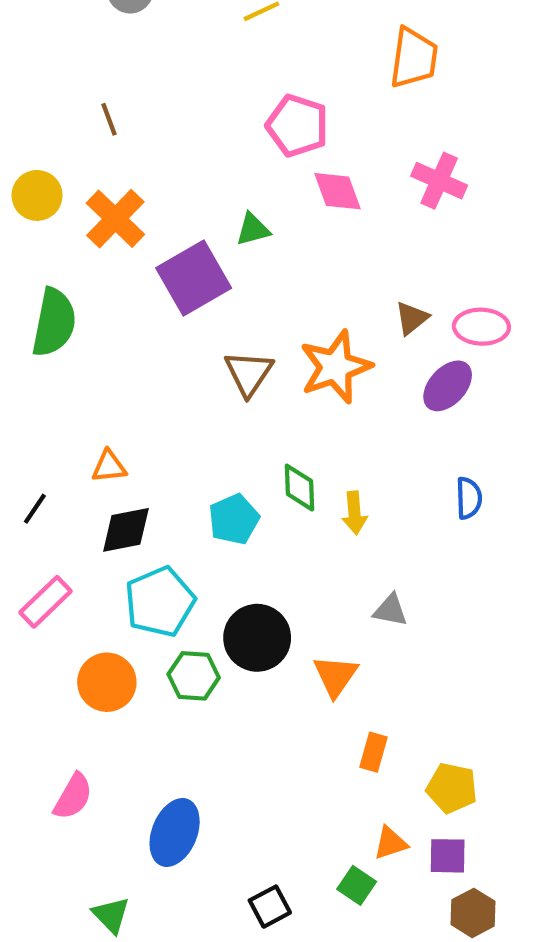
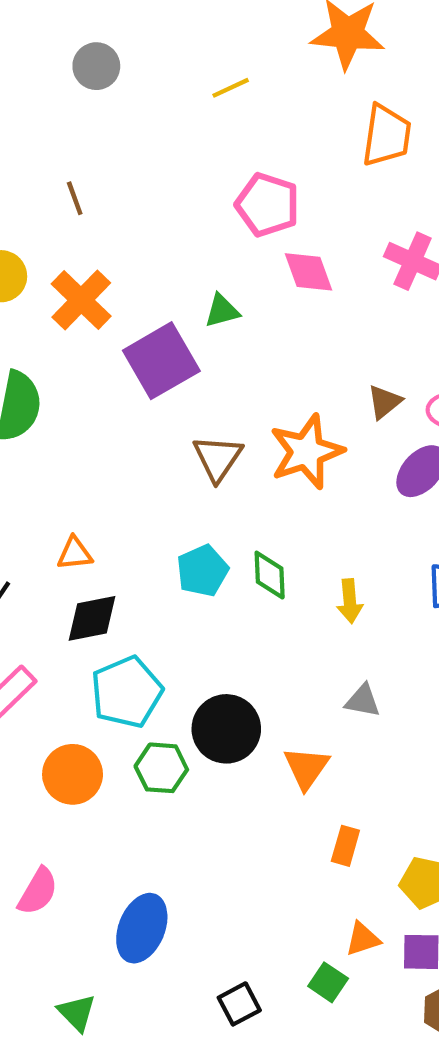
yellow arrow: (354, 513) -> (350, 601), moved
cyan pentagon: (234, 519) -> (202, 571), moved

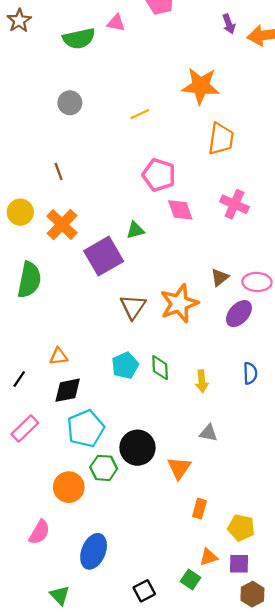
orange circle: (73, 774) -> (69, 487), moved

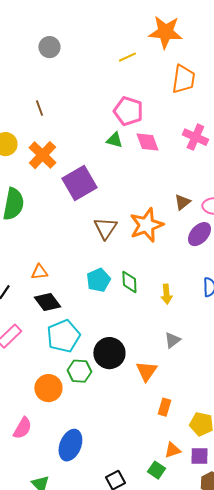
yellow line: (140, 114) -> (127, 57), moved
green triangle: (135, 230) -> (114, 140), moved, turned 30
black diamond: (68, 390) -> (47, 302), turned 64
gray triangle: (208, 433) -> (172, 340), turned -48

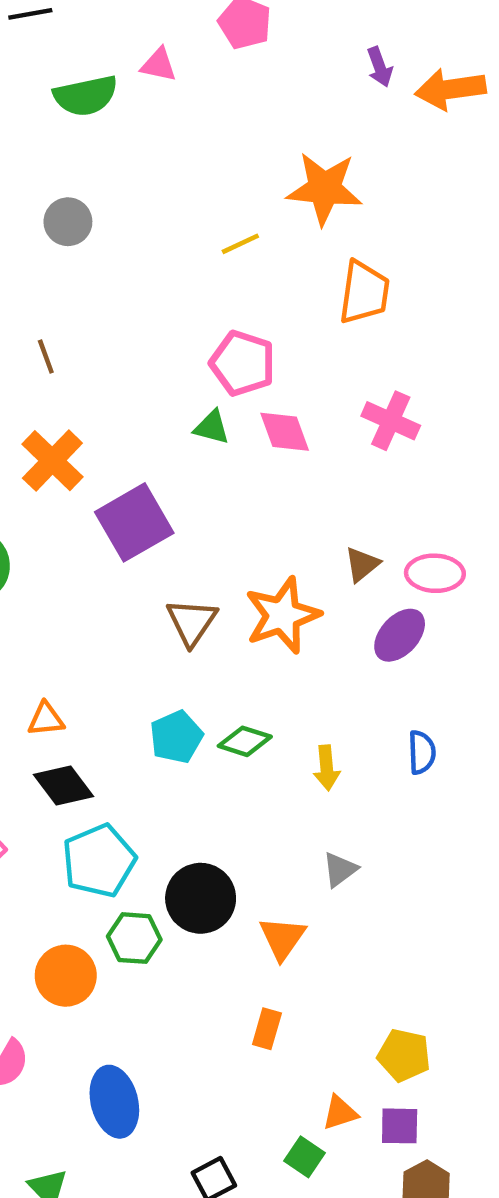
green diamond: (129, 282) -> (245, 741), turned -70
orange rectangle: (164, 407) -> (267, 1029), moved
blue ellipse: (70, 445) -> (114, 1102), turned -36

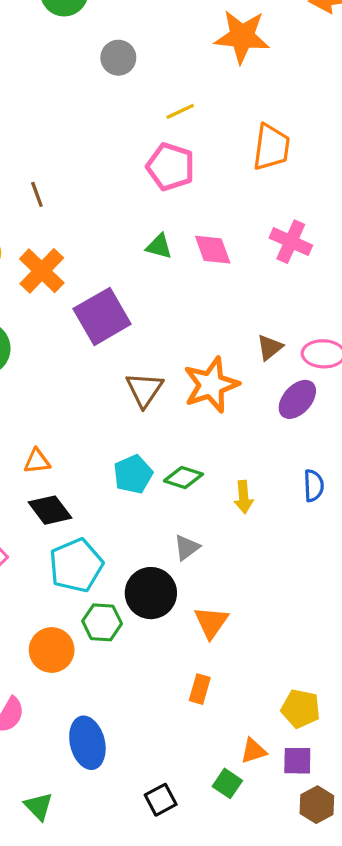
orange star: (324, 189) -> (242, 37), moved
gray circle: (68, 222) -> (118, 58), moved
pink pentagon: (243, 363) -> (170, 167), moved
gray triangle: (340, 870) -> (187, 547), moved

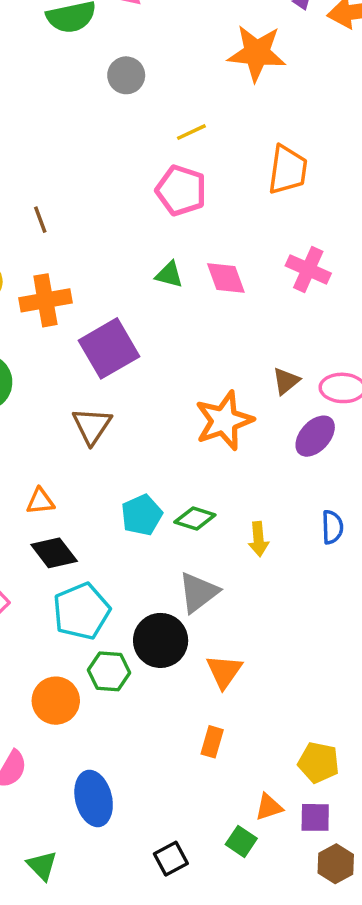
orange cross: (42, 271) -> (45, 300), turned 36
brown triangle: (144, 390) -> (92, 426), moved
gray triangle: (187, 547) -> (198, 592), size x1.5

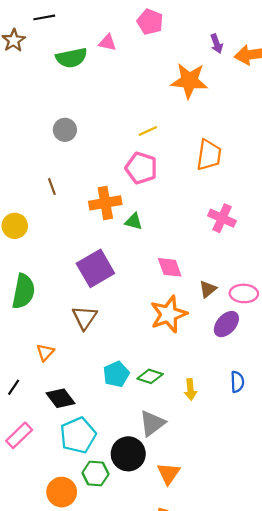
gray circle: (126, 75) -> (65, 130), moved
pink diamond: (226, 278) -> (170, 267), moved
orange cross: (45, 300) -> (105, 203), moved
orange triangle: (40, 501) -> (45, 352), moved, turned -42

